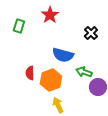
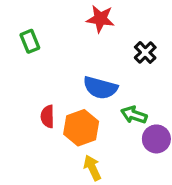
red star: (50, 15) -> (100, 19), moved, turned -30
green rectangle: (19, 26) -> (30, 41), turned -40

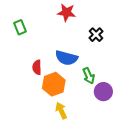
green arrow: (134, 115) -> (89, 76), turned -133
red semicircle: (48, 117) -> (37, 67), moved

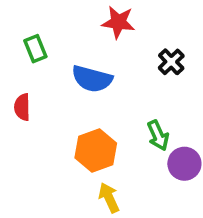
blue semicircle: (66, 58) -> (92, 79), moved
red semicircle: (37, 67) -> (22, 107), moved

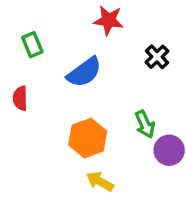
blue semicircle: (92, 79) -> (84, 72), turned -51
yellow arrow: (109, 198) -> (100, 181), turned -36

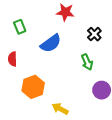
green arrow: (145, 124) -> (87, 62), moved
orange hexagon: (88, 138) -> (33, 87), moved

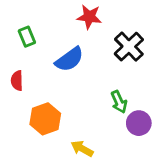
black cross: (94, 34) -> (129, 47), size x1.5
green arrow: (87, 62) -> (119, 102), moved

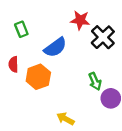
red star: (89, 17) -> (80, 20), moved
orange hexagon: (45, 119) -> (38, 77), moved

